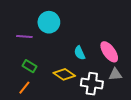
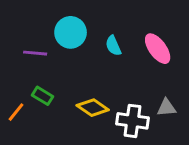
pink ellipse: (109, 52) -> (158, 49), moved
cyan semicircle: (80, 53) -> (113, 46), moved
orange line: (24, 88) -> (16, 112), moved

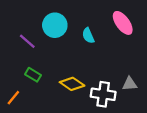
pink ellipse: (158, 49) -> (123, 23), moved
purple line: (35, 53) -> (27, 41), turned 36
orange line: (16, 112) -> (13, 98), moved

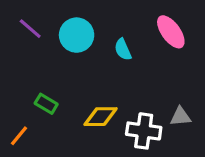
purple line: (27, 41) -> (30, 29), moved
yellow diamond: (72, 84) -> (101, 117), turned -35

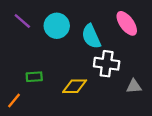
cyan semicircle: (123, 49) -> (91, 36), size x1.5
green rectangle: (46, 104) -> (34, 77), turned -35
white cross: (144, 131) -> (107, 64), moved

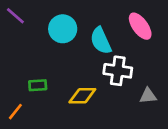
purple line: (22, 21) -> (15, 16), moved

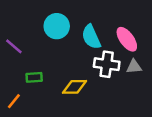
purple line: (15, 16) -> (14, 46), moved
pink ellipse: (140, 26) -> (127, 39), moved
gray triangle: (148, 96) -> (134, 67), moved

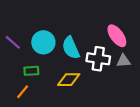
cyan circle: (57, 26) -> (43, 42), moved
cyan semicircle: (91, 37) -> (71, 48), moved
orange line: (14, 101) -> (23, 92), moved

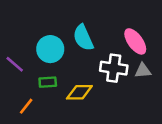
purple line: (13, 42) -> (15, 64), moved
cyan semicircle: (71, 48) -> (83, 38), moved
green rectangle: (31, 71) -> (48, 82), moved

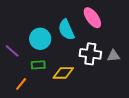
pink ellipse: (135, 41) -> (92, 18), moved

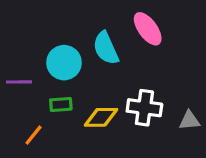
purple line: (12, 51) -> (19, 82), turned -42
white cross: (90, 54) -> (144, 108), moved
gray triangle: (113, 56) -> (190, 121), moved

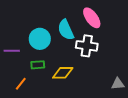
white cross: (144, 108) -> (87, 46), moved
gray triangle: (190, 121) -> (118, 84), moved

